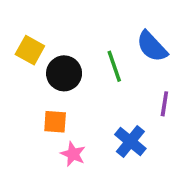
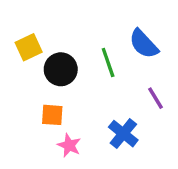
yellow square: (30, 50) -> (29, 47), turned 36
purple line: (164, 104) -> (155, 98), turned -40

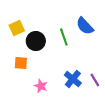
purple line: (155, 98) -> (95, 80), moved
orange square: (52, 115) -> (21, 63), moved

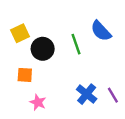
pink star: (41, 86) -> (38, 102), moved

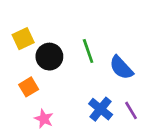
blue semicircle: (101, 31) -> (121, 68), moved
orange square: (25, 75) -> (29, 87), turned -35

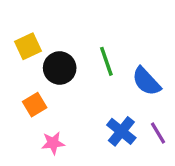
pink star: (44, 119) -> (53, 143), turned -30

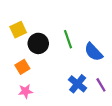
pink star: (53, 143) -> (25, 91), moved

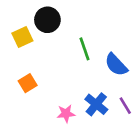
black circle: (38, 43) -> (47, 20), moved
pink star: (25, 91) -> (66, 114), moved

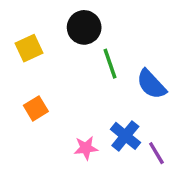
black circle: (47, 20) -> (84, 27), moved
purple line: (125, 106) -> (156, 153), moved

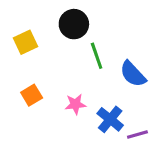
pink star: (86, 148) -> (75, 104), moved
purple line: (156, 153) -> (137, 134), turned -75

